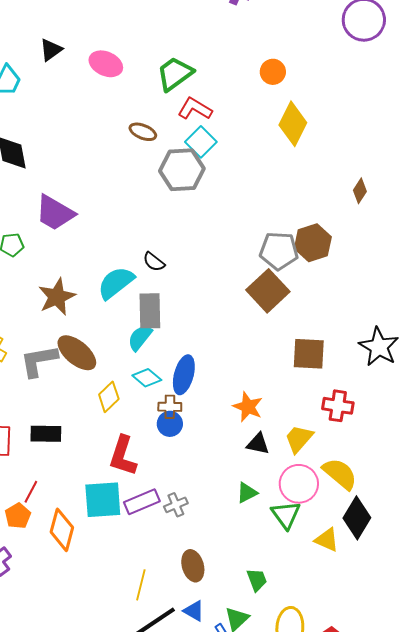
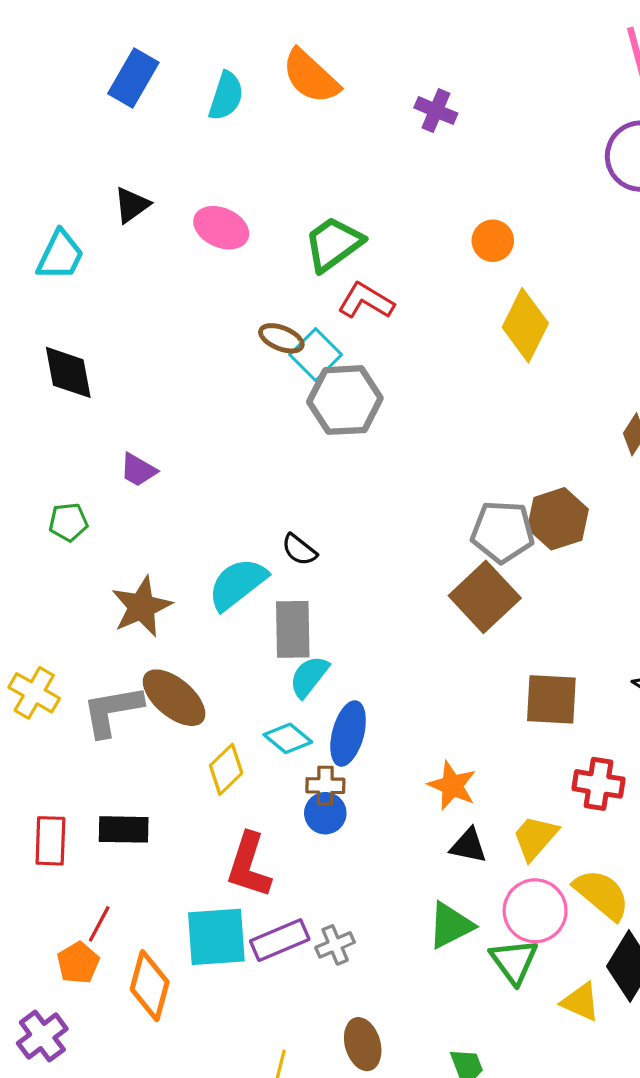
cyan square: (201, 142) -> (316, 355), moved
purple trapezoid: (55, 213) -> (138, 470), size x0.6
cyan semicircle: (140, 338) -> (309, 677), moved
green triangle: (247, 493) -> (451, 925), size x1.4

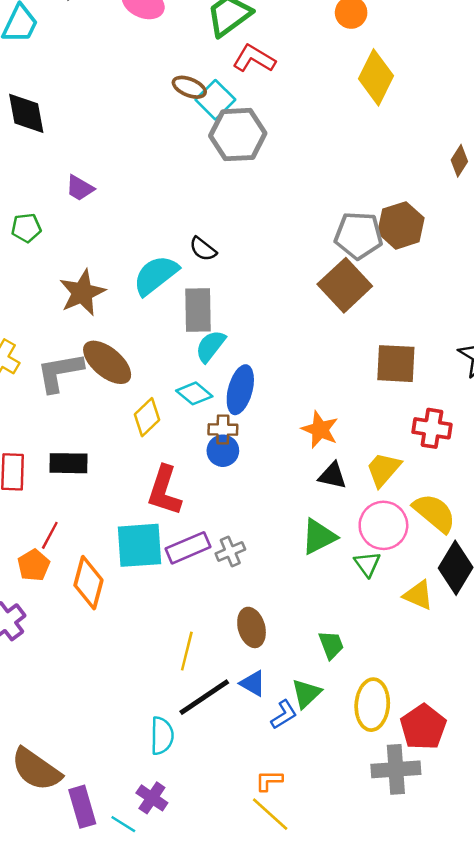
green triangle: (514, 961) -> (367, 564), size x0.7

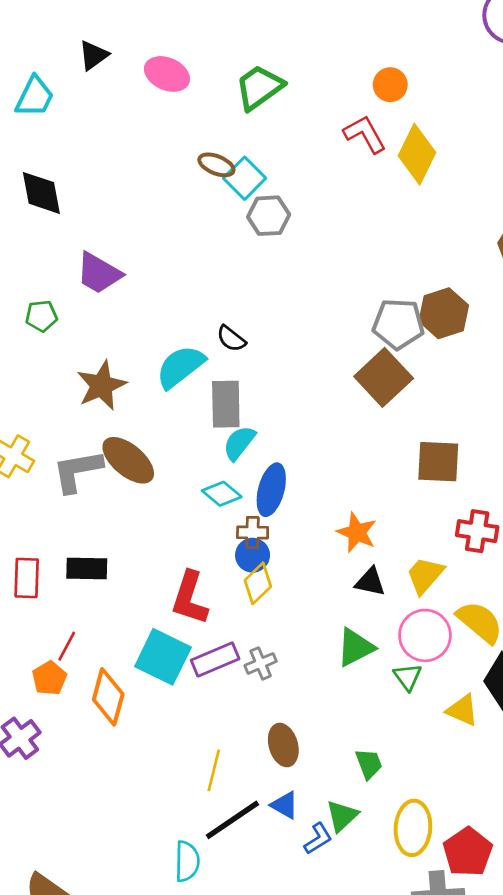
red L-shape: (254, 59) -> (365, 134), moved, turned 30
gray hexagon: (238, 135) -> (269, 216), size x0.7
purple trapezoid: (80, 188) -> (99, 273), size x1.5
yellow diamond: (147, 417) -> (258, 583), moved
cyan square: (139, 545) -> (163, 657), turned 30

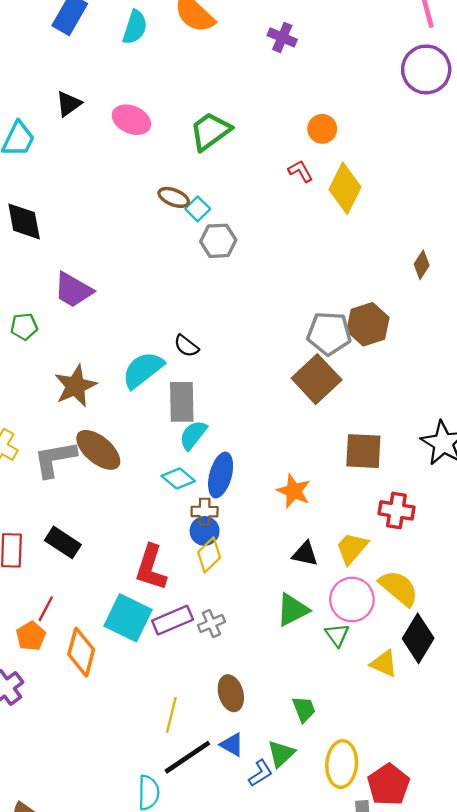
red L-shape: (365, 134) -> (301, 171), size x0.7
cyan square: (245, 178) -> (198, 209), size x0.7
orange star: (357, 532) -> (294, 491), moved
black rectangle: (87, 569) -> (63, 542), turned 32

